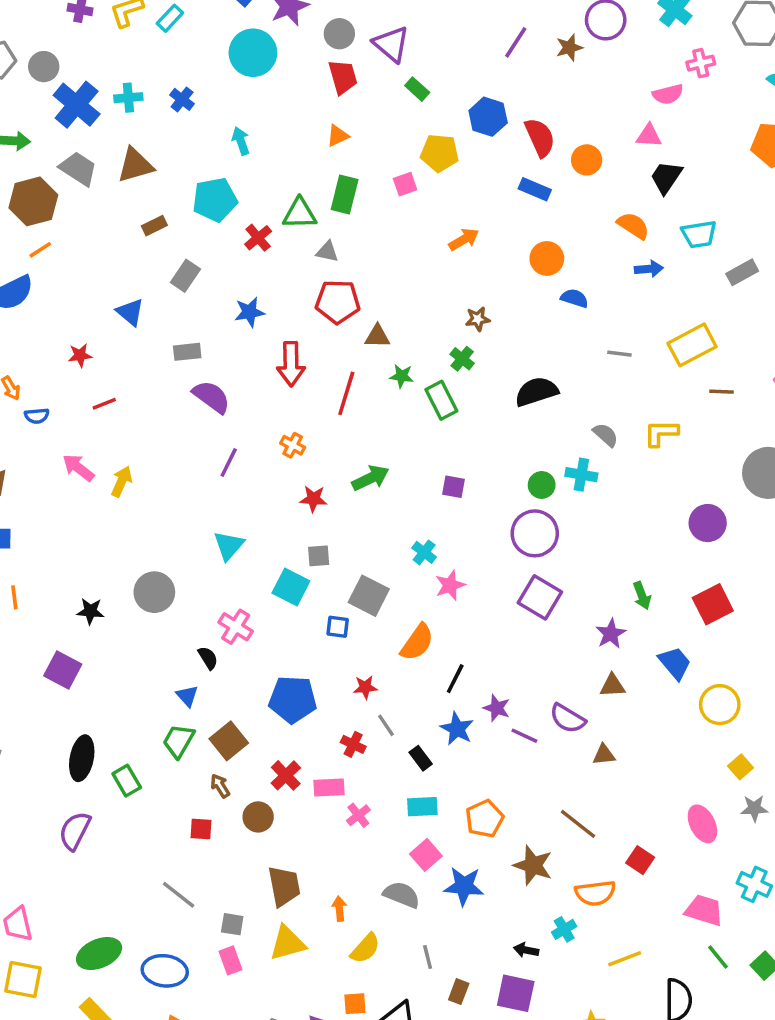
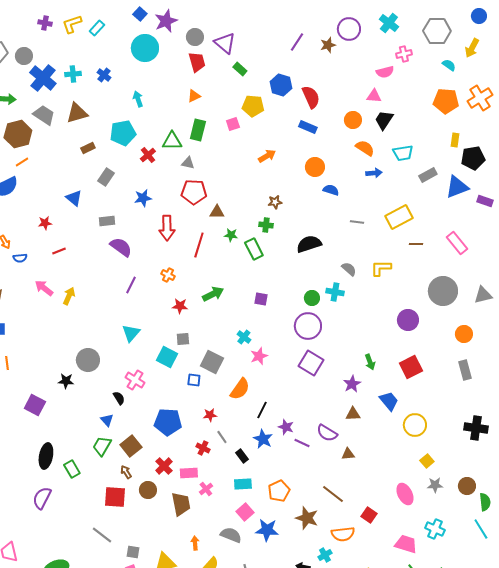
orange circle: (587, 160) -> (353, 120), moved
green cross: (462, 359) -> (266, 225), turned -32
black star: (90, 611) -> (66, 381), moved
red square: (201, 829) -> (115, 497), size x1.6
brown trapezoid: (284, 886) -> (181, 504), moved

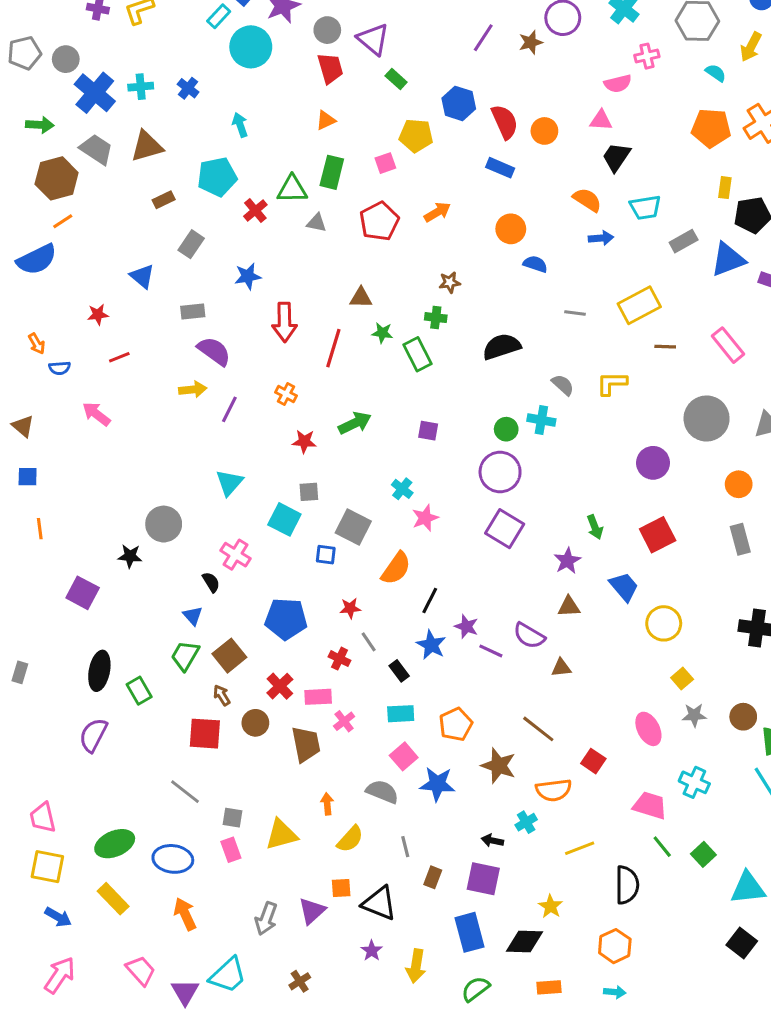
cyan rectangle: (97, 28) -> (219, 16), moved
orange circle: (353, 120) -> (544, 131), moved
red pentagon: (194, 192) -> (379, 221), moved, turned -30
yellow arrow: (69, 296) -> (193, 389), moved, turned 60

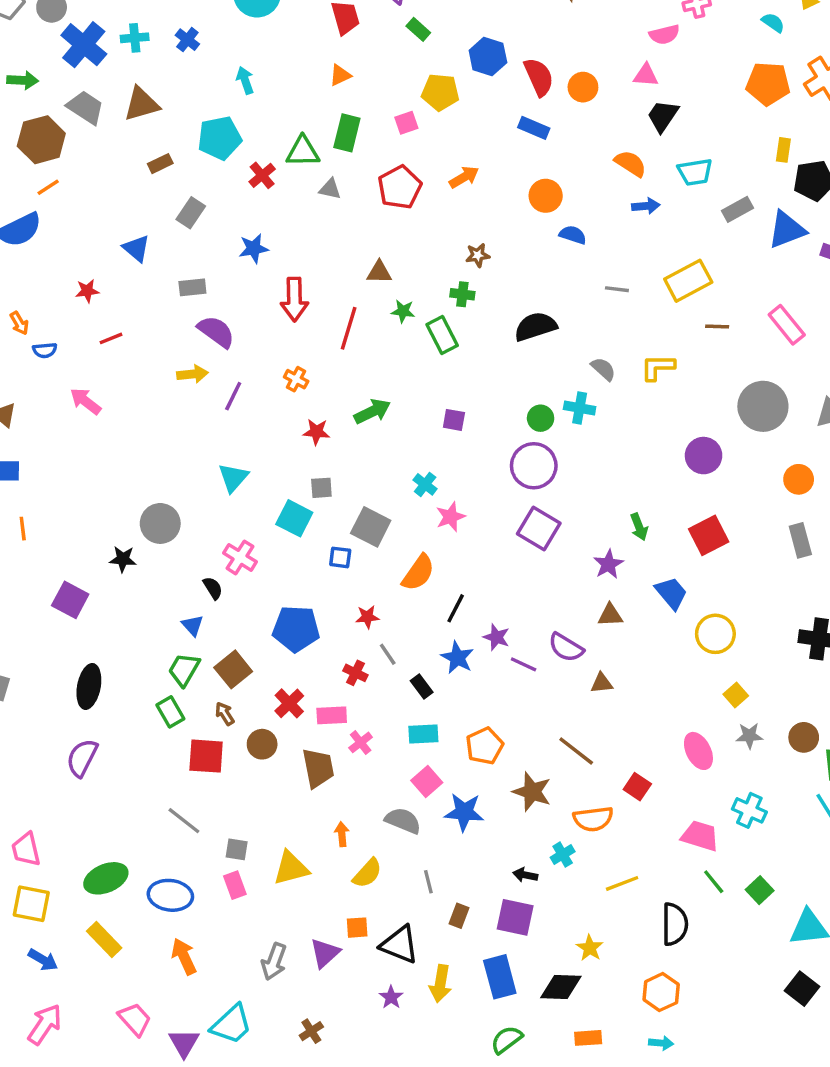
green rectangle: (139, 691) -> (170, 712), moved
yellow arrow: (416, 966) -> (440, 984), moved

